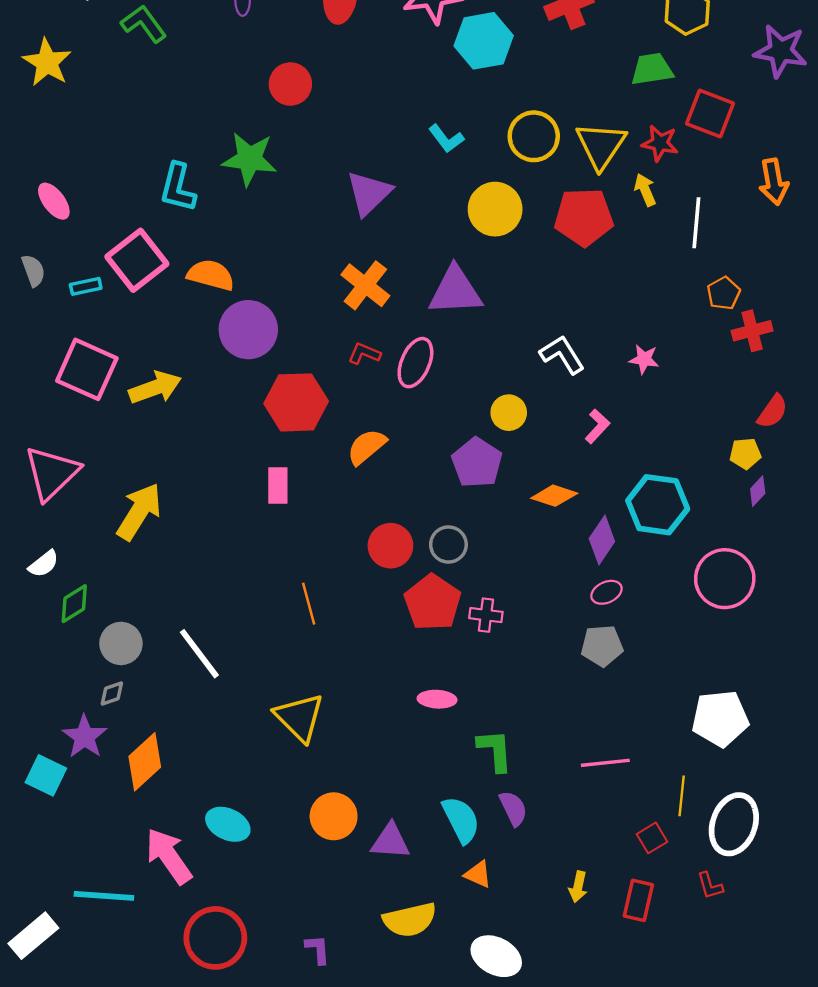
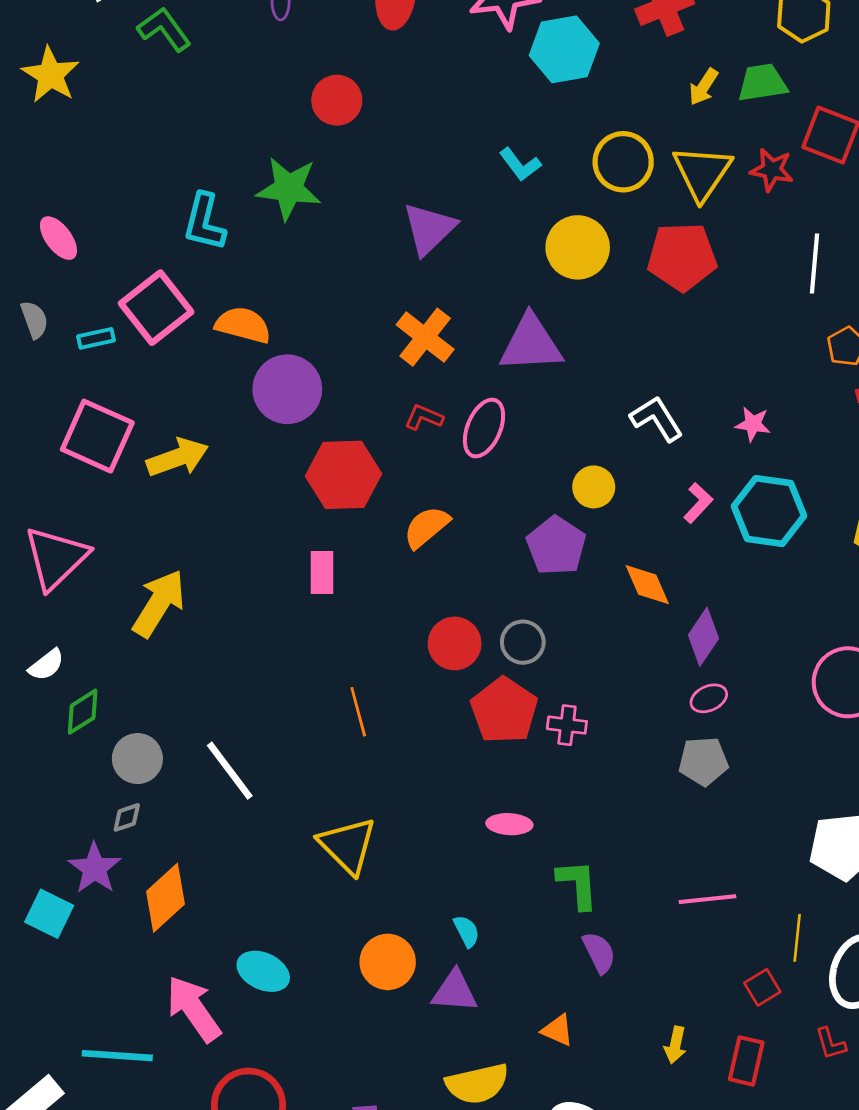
yellow arrow: (645, 190) -> (703, 87), moved, turned -124
orange diamond: (554, 496) -> (647, 585), turned 48
cyan hexagon: (658, 505) -> (769, 511), moved
cyan semicircle: (461, 820) -> (467, 931), moved, size x0.6

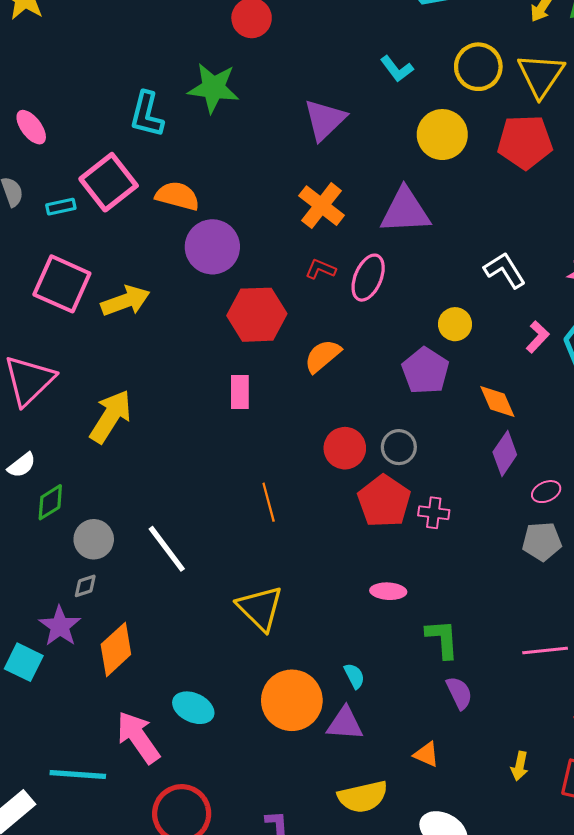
purple diamond: (703, 637) -> (505, 453), moved
orange circle: (388, 962) -> (292, 700), size x1.4

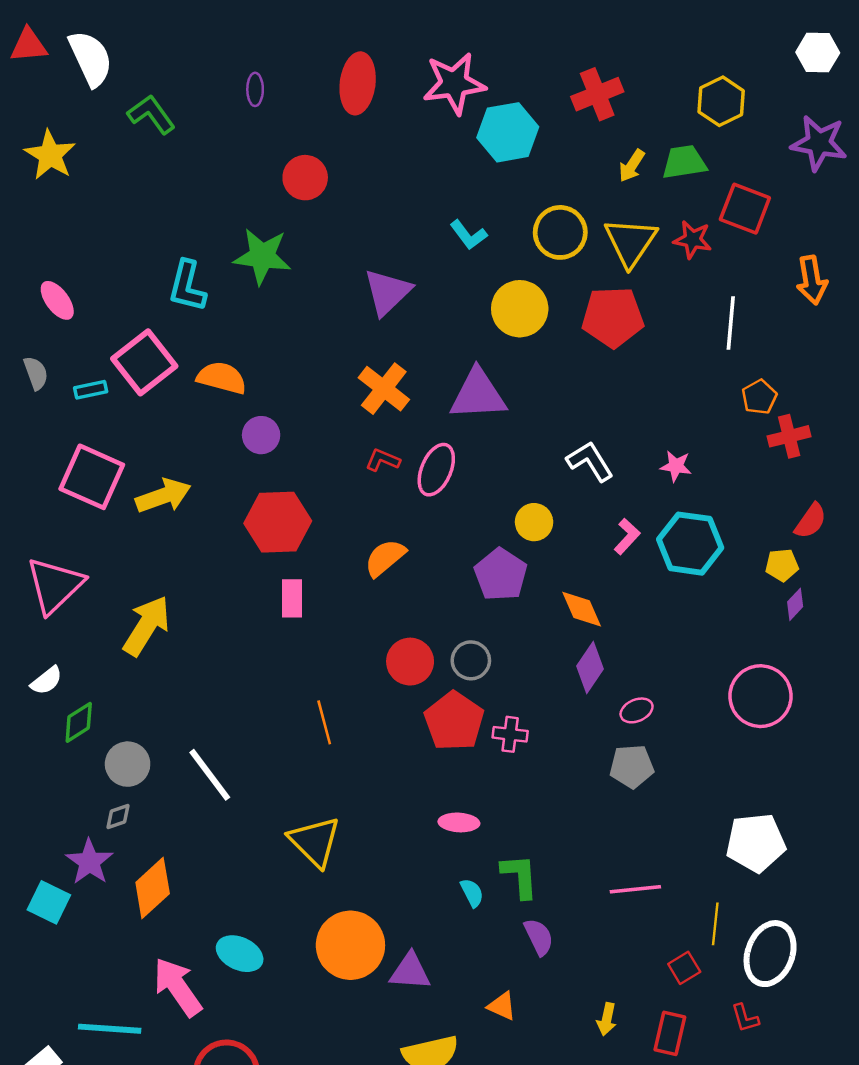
purple circle: (212, 247) -> (261, 435), size x0.6
red hexagon: (257, 315) -> (278, 522), moved
cyan semicircle: (354, 676) -> (472, 893), moved

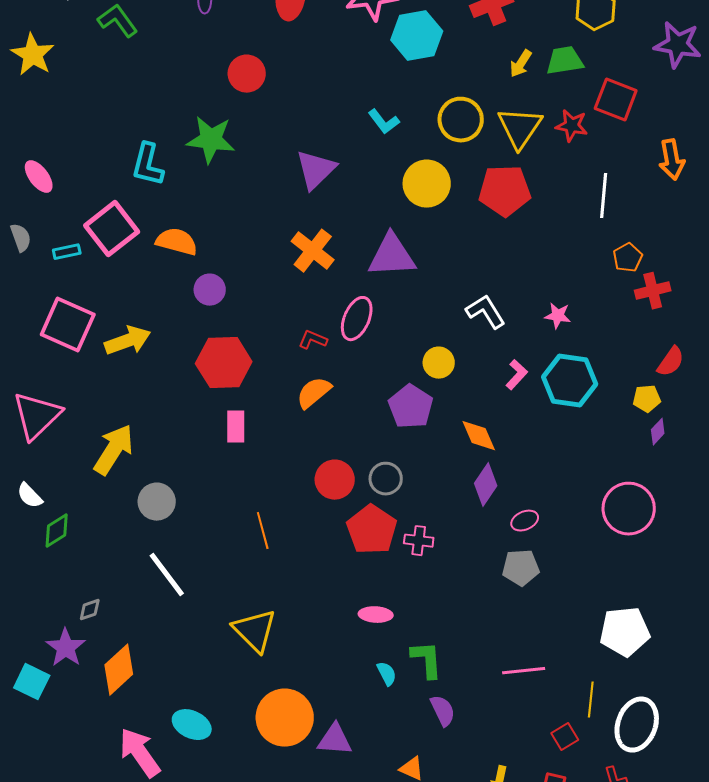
red L-shape: (383, 460) -> (313, 340), moved
white semicircle: (46, 681) -> (30, 496), turned 84
gray circle: (128, 764) -> (157, 502), moved

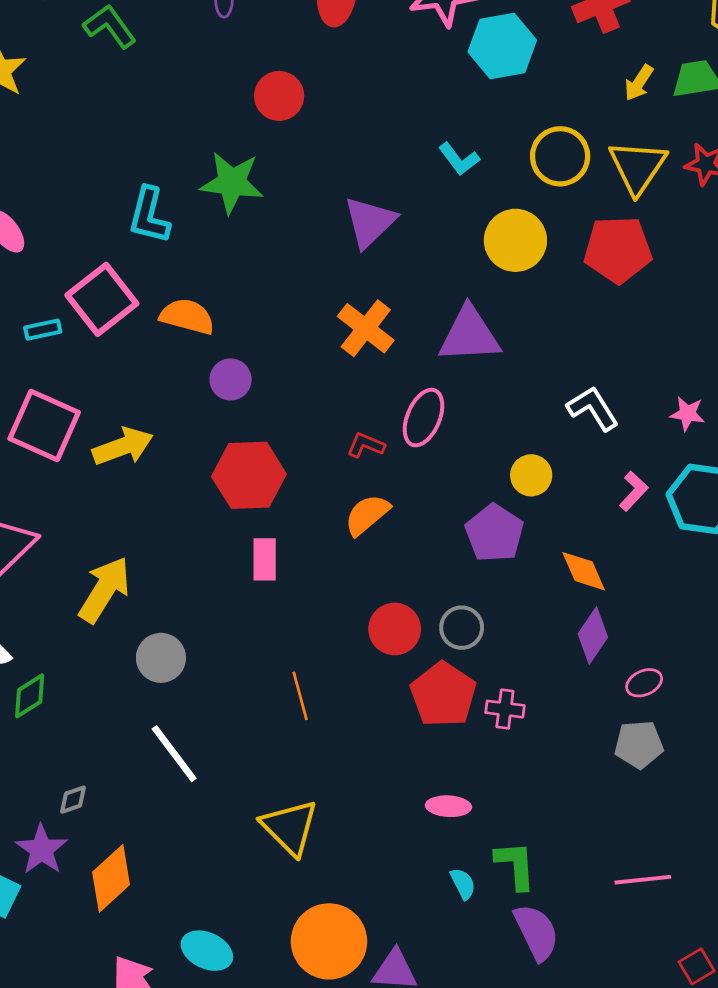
purple semicircle: (443, 711) -> (536, 932), size x1.4

